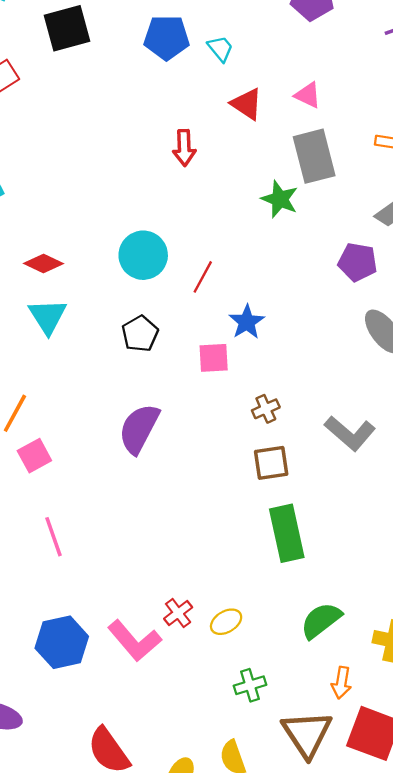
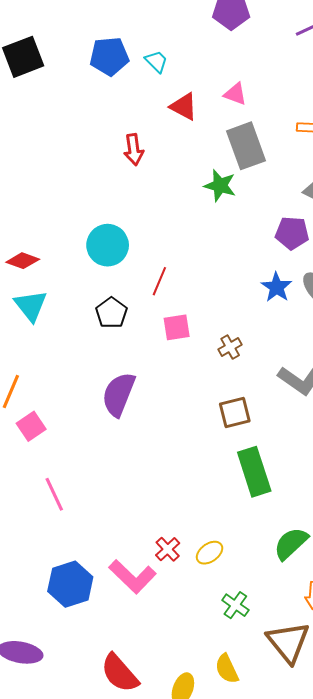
red line: (203, 277) -> (159, 281), moved
blue star: (247, 322) -> (277, 287), moved
brown cross: (266, 409) -> (230, 347), moved
green cross: (250, 685) -> (235, 605), turned -32

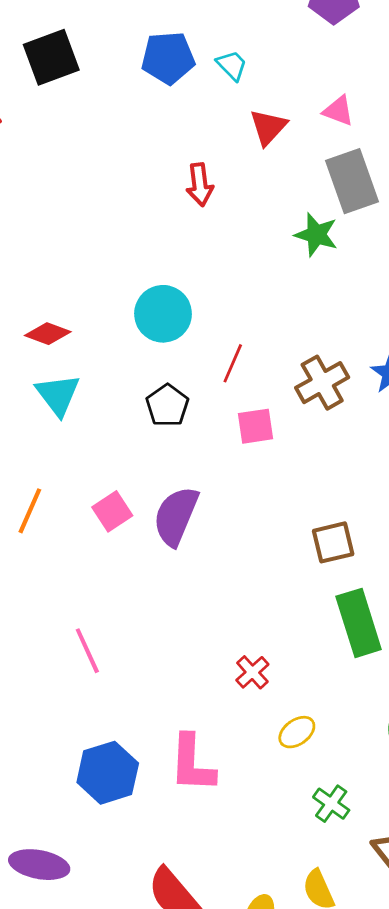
red triangle: (184, 107) -> (268, 127), turned 44
brown cross: (230, 347) -> (322, 383), moved, size x1.6
pink square: (31, 426) -> (112, 511), moved
red cross: (168, 549) -> (252, 672), moved
pink L-shape: (133, 577) -> (192, 764), turned 48

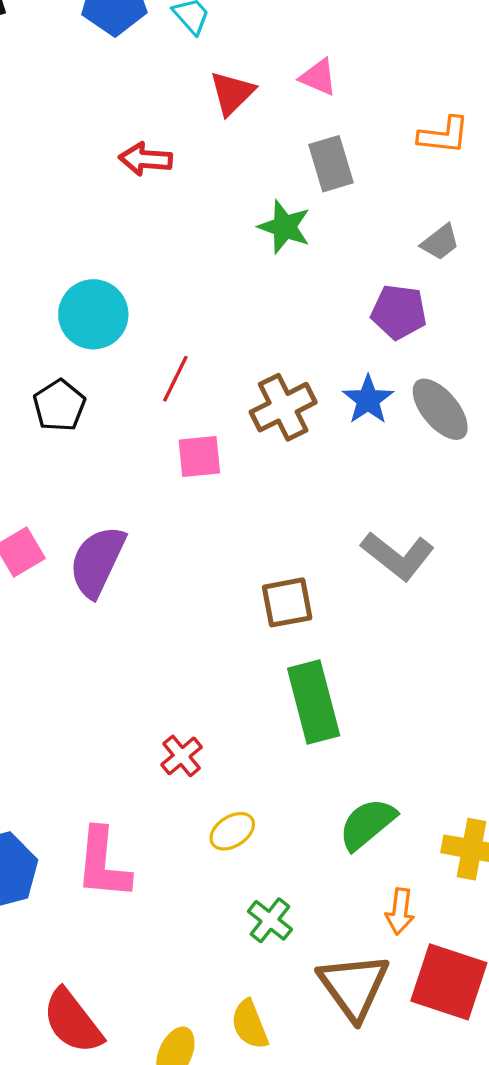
gray rectangle: (352, 181) -> (331, 164), size x0.7
red arrow: (200, 185) -> (145, 159), turned 99
black pentagon: (167, 405) -> (59, 406), moved

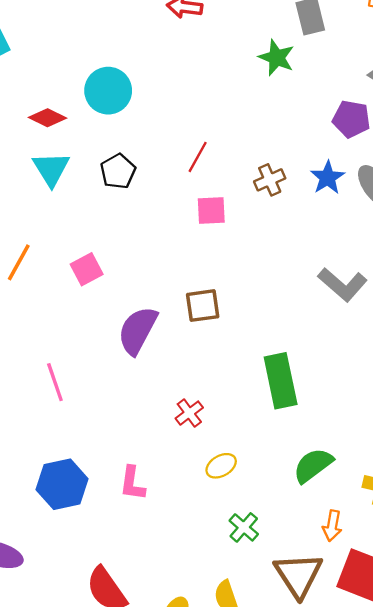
cyan circle: (93, 314) -> (108, 91), moved
brown cross: (283, 407) -> (270, 180), size x0.7
purple semicircle: (97, 561) -> (138, 330), moved
brown square: (287, 602) -> (203, 306), moved
pink L-shape: (103, 863) -> (132, 483), size x0.7

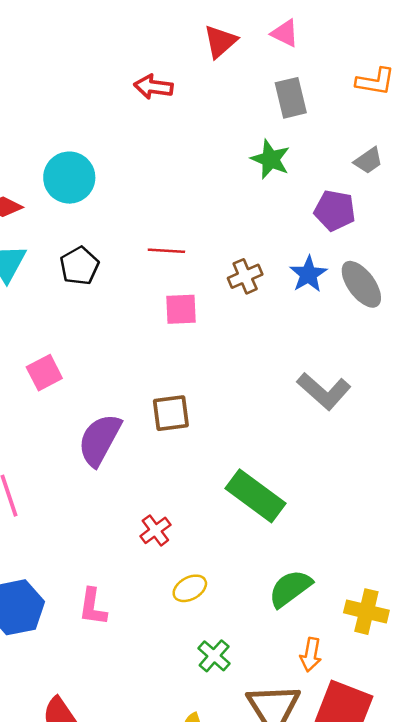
green star: (277, 58) -> (270, 159), moved
red line: (198, 157) -> (166, 251), turned 64
green rectangle: (281, 381) -> (255, 496), turned -42

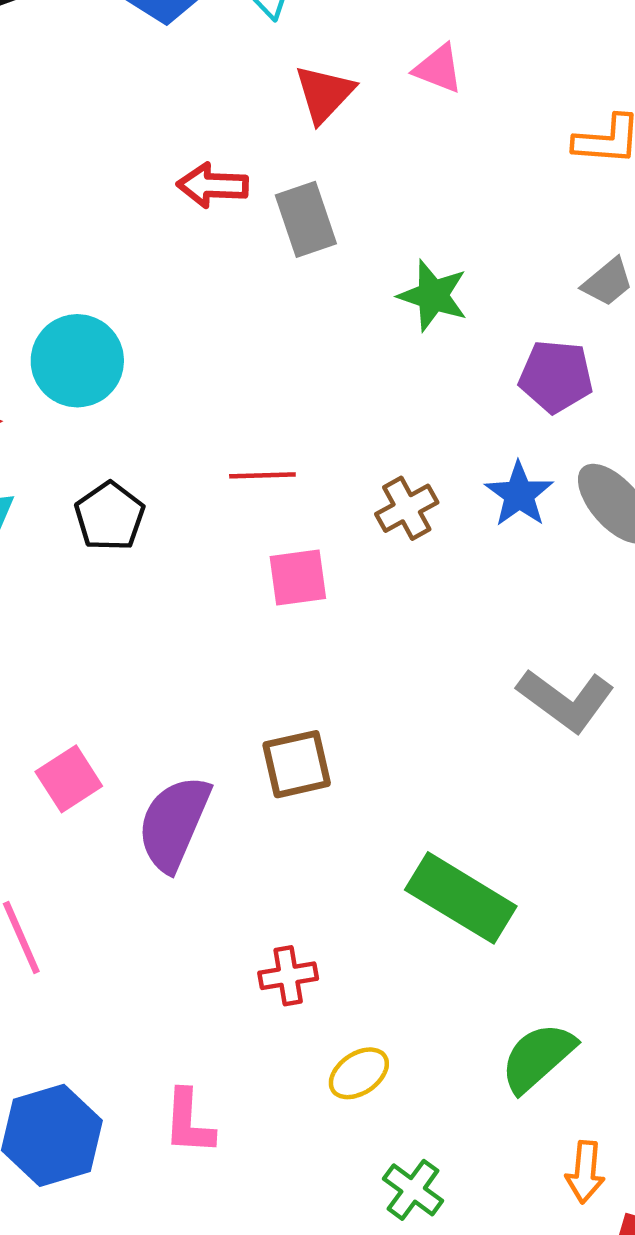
gray rectangle: (291, 98) -> (306, 219), moved
pink square: (44, 373) -> (69, 779), moved
red cross: (155, 530) -> (288, 976), turned 32

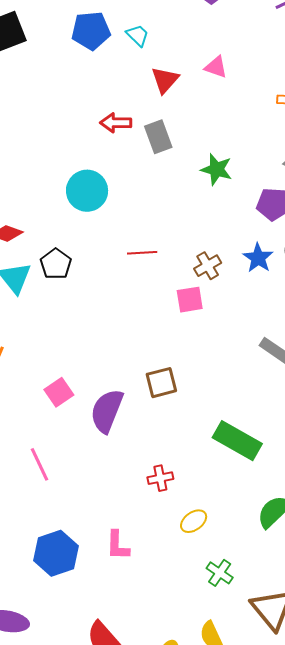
cyan circle: (77, 361) -> (87, 191), moved
black pentagon: (110, 516) -> (56, 264), moved
pink square: (298, 577) -> (190, 300), moved

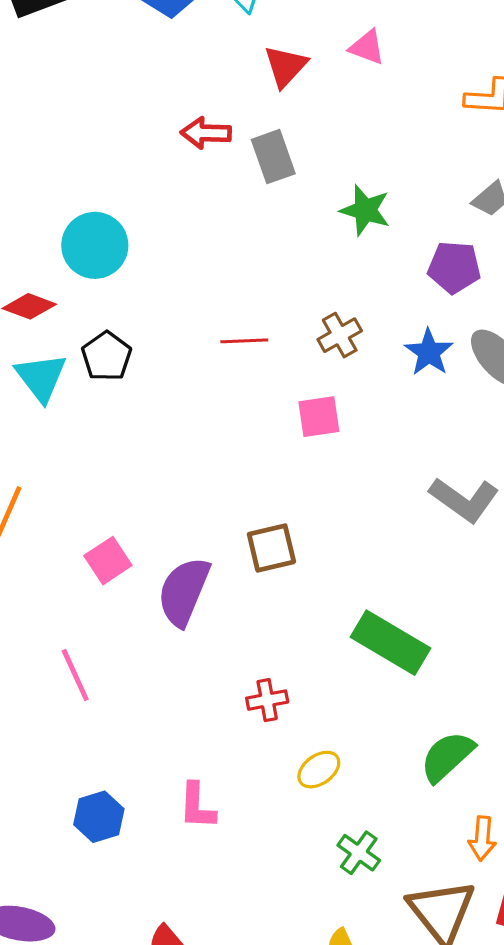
cyan circle: (87, 191) -> (95, 245), moved
brown cross: (208, 266) -> (340, 335), moved
blue hexagon: (56, 553) -> (99, 817), size x0.7

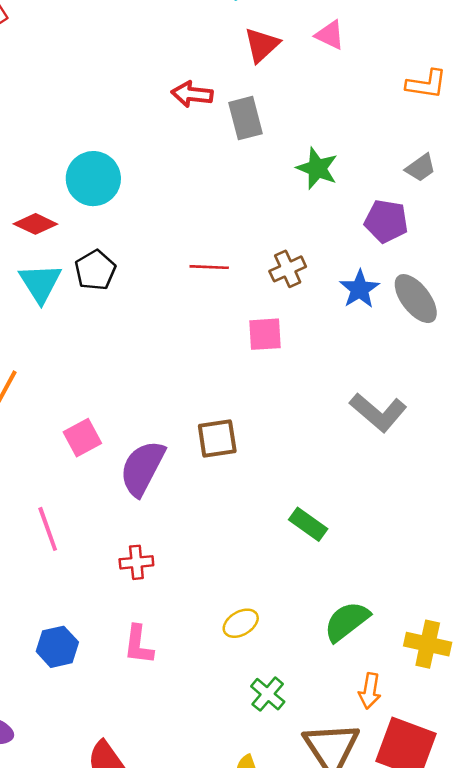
green rectangle: (391, 643) -> (308, 524), size x0.6
red cross: (267, 700) -> (136, 562), moved

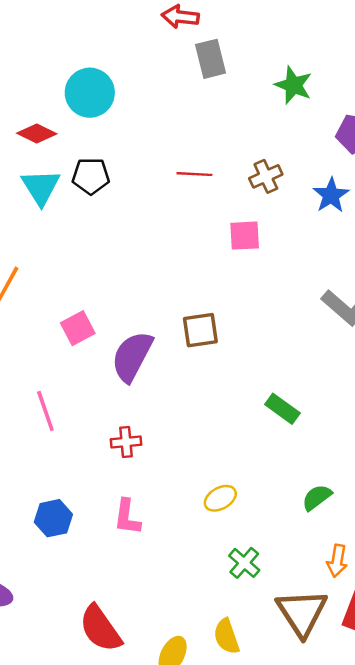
gray rectangle: (246, 118) -> (211, 59), moved
black pentagon: (95, 270) -> (91, 176), turned 30
green semicircle: (347, 621) -> (317, 497), size x0.7

